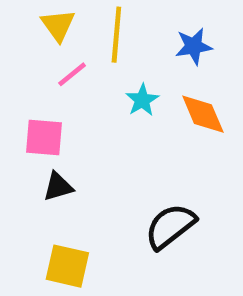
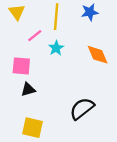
yellow triangle: (58, 25) -> (17, 12), moved
blue star: (194, 46) -> (90, 12), moved
cyan star: (142, 100) -> (56, 48), moved

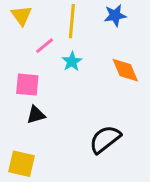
yellow square: (33, 128) -> (22, 164), moved

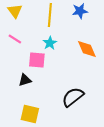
pink line: (45, 46) -> (15, 39), moved, turned 72
pink square: (27, 85) -> (37, 60), moved
yellow square: (22, 164) -> (30, 114), moved

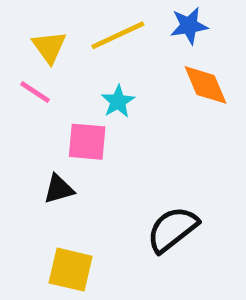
yellow triangle: (15, 11) -> (49, 47), moved
yellow line: (50, 15) -> (118, 35), turned 60
orange diamond: (87, 49) -> (206, 85), moved

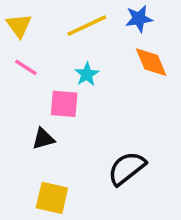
yellow triangle: (49, 47) -> (19, 26), moved

